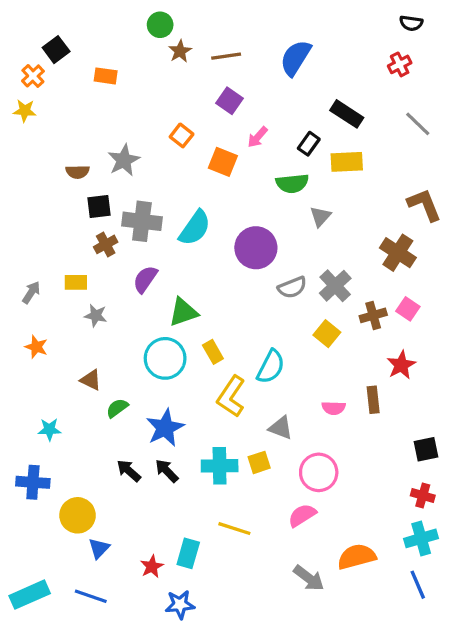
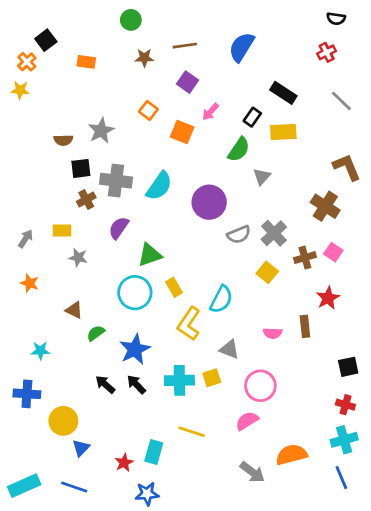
brown star: (180, 51) -> (144, 58), moved, turned 30
green semicircle: (292, 183) -> (239, 150), turned -50

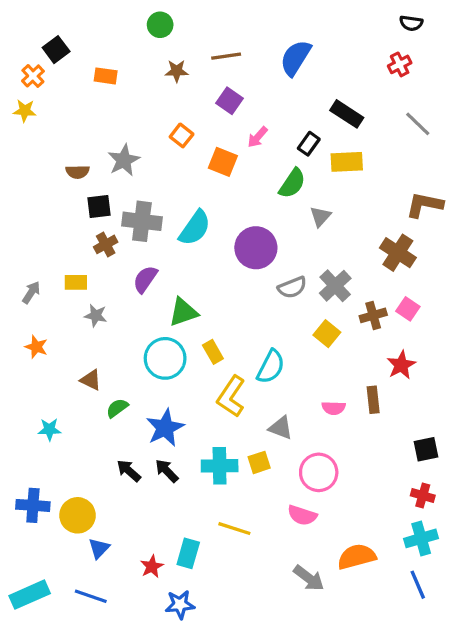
brown L-shape: (347, 167) -> (424, 205), turned -56
blue cross: (27, 394) -> (33, 505), moved
pink semicircle: (247, 421) -> (302, 515), turned -130

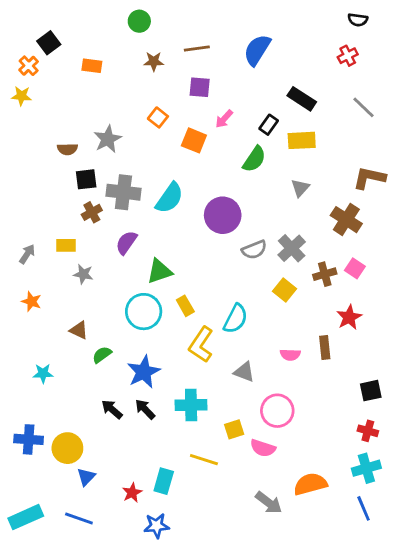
purple square: (229, 101) -> (200, 87), turned -30
gray triangle: (320, 216) -> (300, 188), moved
yellow square: (259, 462) -> (234, 429), moved

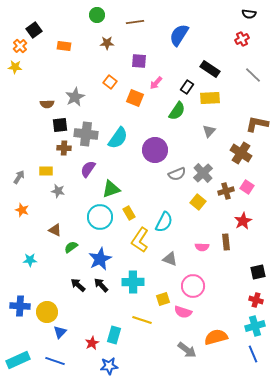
brown line: (197, 48) -> (135, 22), moved
brown cross: (92, 212) -> (64, 148), turned 32

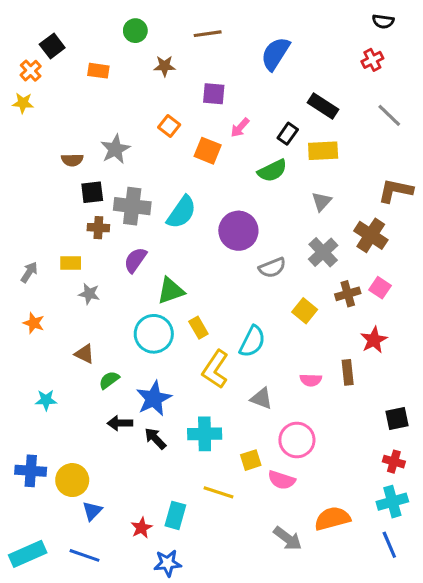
green circle: (97, 15) -> (135, 31), moved
green semicircle: (177, 111) -> (272, 171), turned 30
gray cross: (203, 173) -> (323, 252), moved
black arrow: (78, 285) -> (120, 423), moved, turned -42

